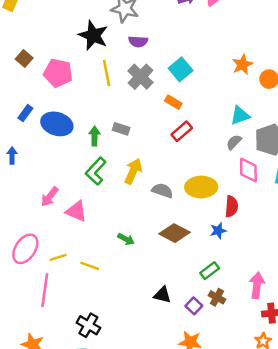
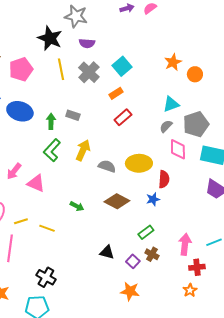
pink pentagon: (58, 73) -> (21, 69), turned -30
orange rectangle: (173, 102) -> (116, 93), turned -64

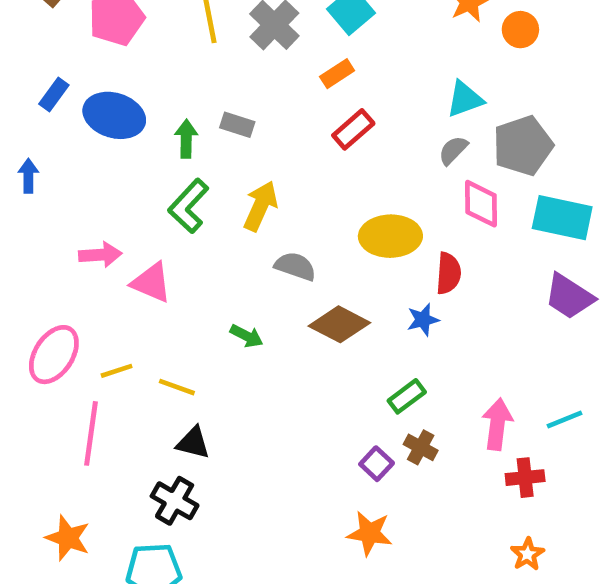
gray semicircle: (107, 166) -> (295, 266), moved
pink arrow: (14, 171) -> (100, 255), turned -132
black triangle: (107, 252) -> (193, 443), moved
orange star: (190, 290) -> (527, 554), moved

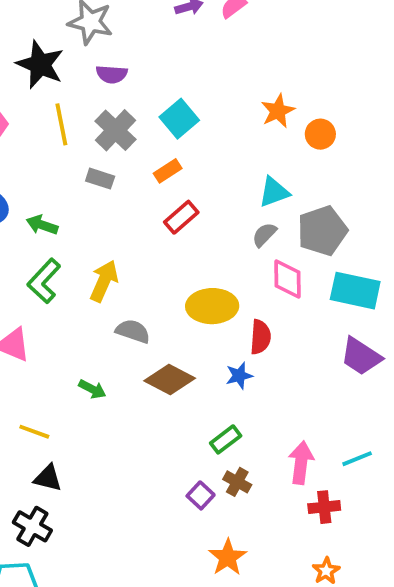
gray rectangle: (237, 125) -> (100, 179), moved
green arrow: (186, 139) -> (42, 225), turned -72
orange star: (370, 533) -> (228, 557), moved, turned 30

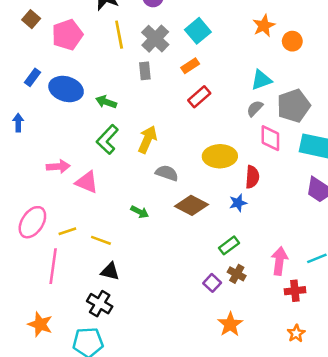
gray rectangle: (100, 179) -> (145, 71), turned 66

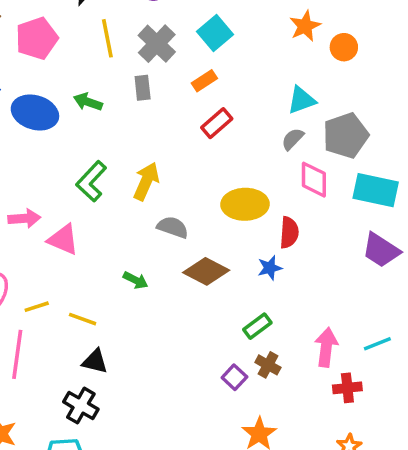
green arrow: (106, 102) -> (88, 102), moved

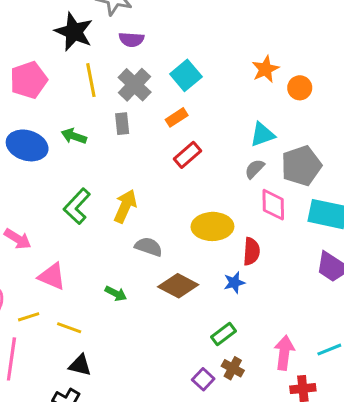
pink arrow: (24, 218) -> (18, 239), turned 36
pink triangle: (63, 240) -> (52, 276), moved

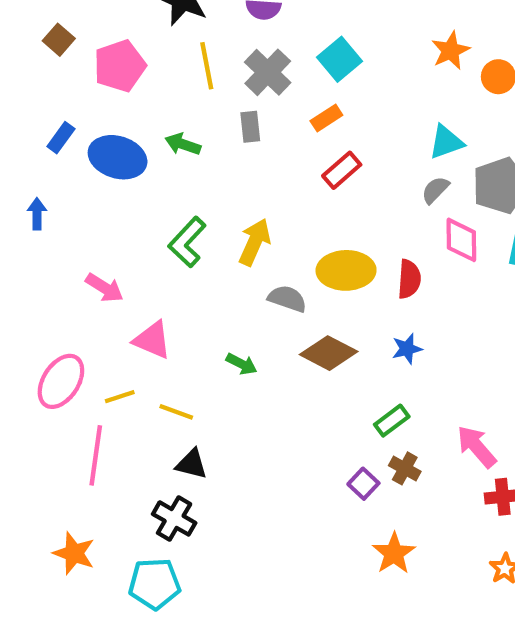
yellow ellipse: (212, 226) -> (346, 270), moved
red semicircle: (251, 251) -> (409, 279), moved
pink arrow: (284, 353) -> (477, 447), turned -48

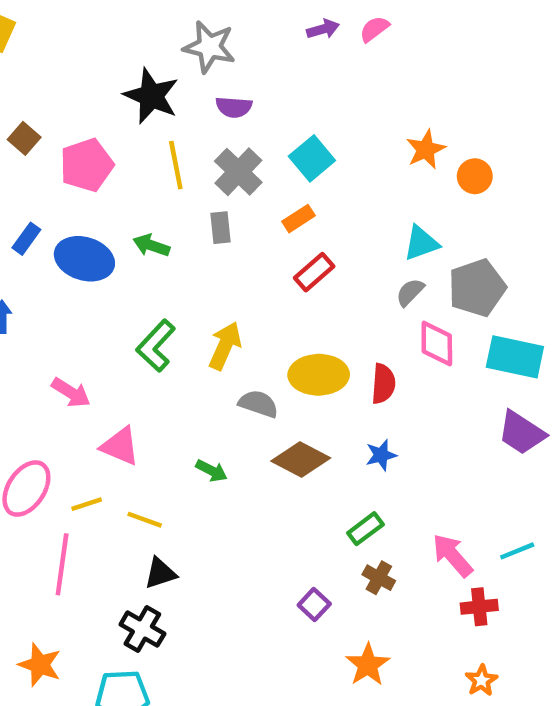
black triangle: (192, 464) -> (160, 573), turned -32
purple square: (363, 484) -> (314, 605), moved

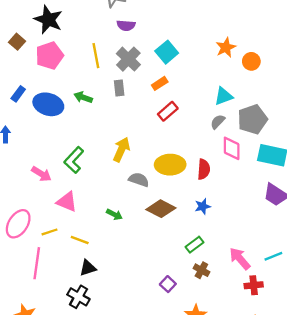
black star: (151, 96) -> (48, 20), moved
green L-shape: (156, 346) -> (74, 160), moved

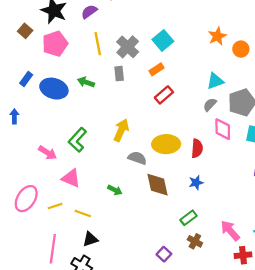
purple semicircle: (126, 25) -> (89, 12), moved, turned 140
brown diamond: (161, 209) -> (158, 185), turned 50
pink line: (37, 263) -> (53, 249), moved

